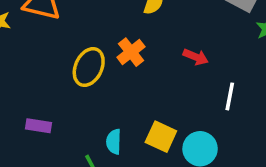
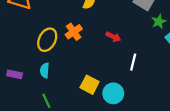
cyan semicircle: (114, 142) -> (45, 70), moved

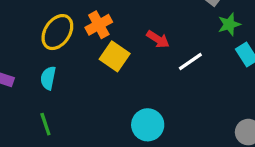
white line: (133, 62) -> (190, 61), moved, turned 35
yellow square: (90, 85) -> (115, 56), moved

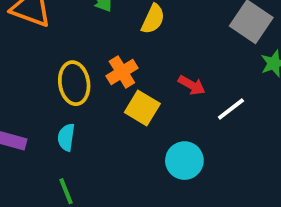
yellow ellipse: (57, 32) -> (74, 83), turned -40
cyan circle: (148, 125) -> (184, 161), moved

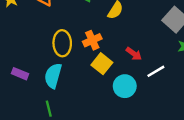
cyan semicircle: (66, 137) -> (53, 76), size x1.5
cyan circle: (184, 161) -> (125, 86), moved

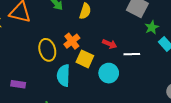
white line: (156, 71) -> (132, 54), turned 42
cyan semicircle: (53, 76) -> (63, 75), moved

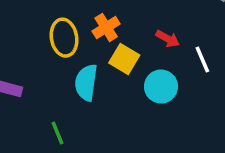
white line: (132, 54) -> (202, 59), turned 63

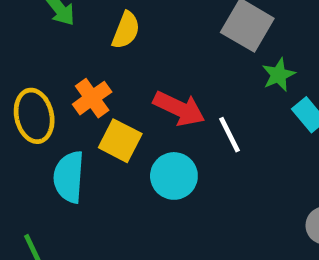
red arrow: (168, 39) -> (179, 109), size x1.5

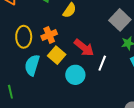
white line: (230, 135) -> (102, 63), turned 35

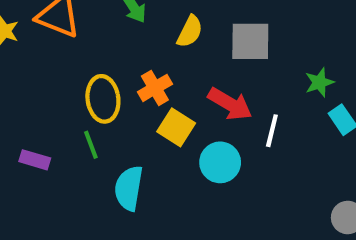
gray square: (120, 20) -> (250, 41), moved, turned -35
cyan semicircle: (32, 65) -> (129, 188), moved
green line: (10, 92) -> (91, 145), moved

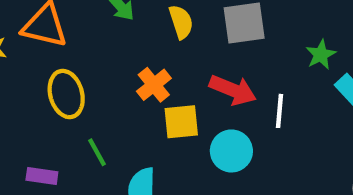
yellow semicircle: (190, 31) -> (181, 22), turned -36
yellow ellipse: (103, 99) -> (66, 94), moved
yellow square: (176, 127) -> (181, 122), turned -30

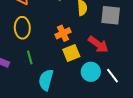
white line: (279, 111) -> (113, 76), moved, turned -56
yellow square: (181, 122) -> (71, 53), turned -30

